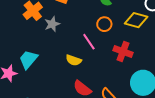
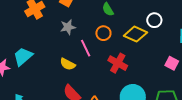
gray star: (52, 24) -> (68, 27), moved

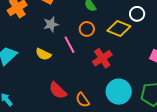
red cross: (118, 63) -> (102, 58), turned 30
yellow semicircle: (68, 64) -> (43, 54), moved

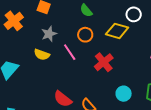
yellow semicircle: (43, 54) -> (42, 55), moved
cyan circle: (119, 92) -> (124, 94), size x0.6

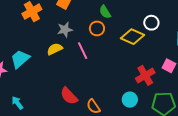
orange circle: (85, 35) -> (97, 28), moved
yellow semicircle: (42, 55) -> (55, 49), turned 126
red cross: (104, 62) -> (145, 75), moved

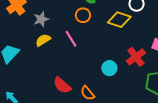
gray star: (65, 30) -> (41, 19), moved
cyan circle: (130, 100) -> (109, 68), moved

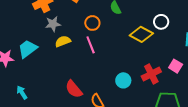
orange circle: (83, 15) -> (92, 23), moved
gray star: (41, 19) -> (53, 24), moved

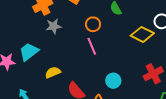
yellow semicircle: (63, 41) -> (53, 72), moved
cyan circle: (123, 80) -> (113, 81), moved

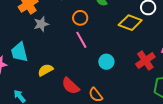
cyan trapezoid: (29, 52) -> (19, 52), turned -60
cyan circle: (113, 81) -> (106, 62), moved

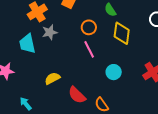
yellow diamond: (130, 23) -> (122, 33), moved, turned 75
cyan trapezoid: (19, 52) -> (27, 44), moved

